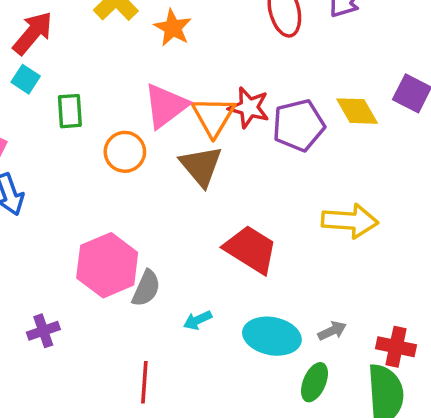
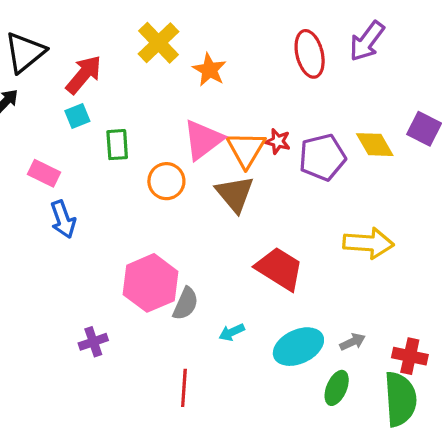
cyan square: (26, 79) -> (77, 116), turned 35
red star: (249, 108) -> (278, 141), size x0.7
cyan ellipse: (272, 336) -> (298, 347), turned -36

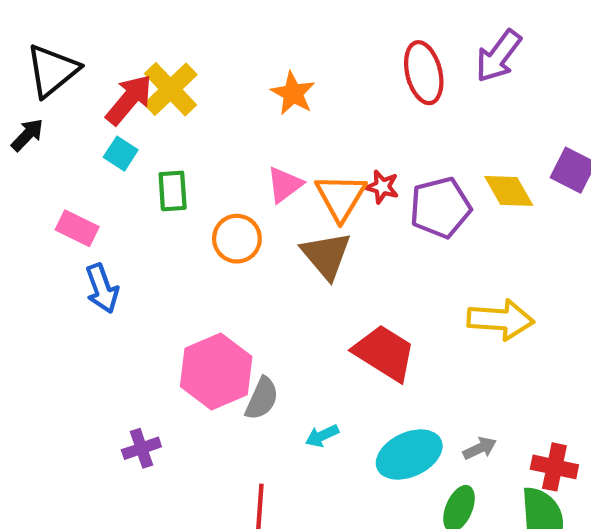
yellow cross: (158, 43) -> (171, 89), moved
cyan square: (77, 116) -> (121, 154), turned -35
pink triangle: (203, 140) -> (285, 185), size x0.7

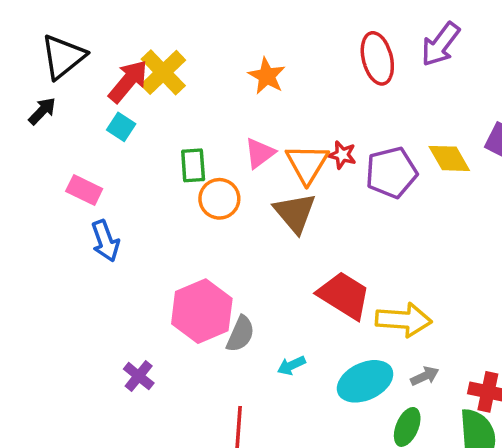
green rectangle: (173, 191) -> (193, 165), moved
yellow arrow: (501, 320) -> (404, 320), moved
purple cross: (141, 448) -> (139, 376), turned -32

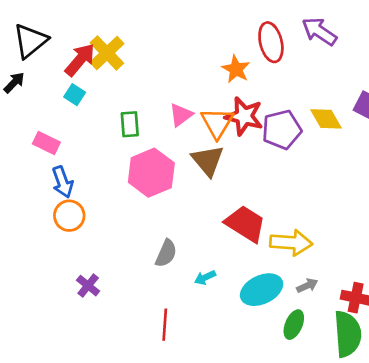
purple arrow: (441, 44) -> (319, 31), turned 87
orange star: (267, 76) -> (236, 69), moved
red star: (342, 155) -> (244, 116), size x1.8
orange circle: (219, 199) -> (69, 216), moved
pink hexagon: (202, 311) -> (151, 173), moved

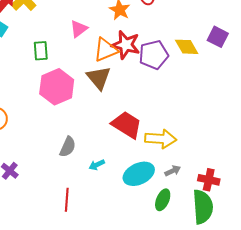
pink triangle: (181, 115) -> (79, 29), moved
orange triangle: (217, 123) -> (106, 50), turned 36

